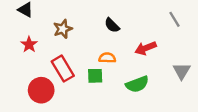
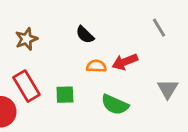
orange semicircle: (107, 58) -> (96, 66), moved
green semicircle: (137, 84) -> (115, 105), turned 45

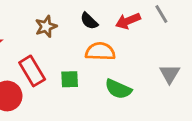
brown star: (26, 39) -> (46, 26), moved
red arrow: (125, 62) -> (128, 21), moved
orange semicircle: (96, 66) -> (100, 52), size x1.5

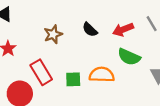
orange semicircle: (100, 52) -> (102, 75), moved
green semicircle: (118, 89) -> (129, 57), moved

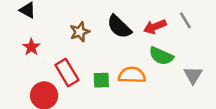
black semicircle: (90, 30) -> (119, 27), size x1.5

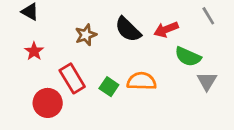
gray line: (185, 20) -> (208, 16), moved
green semicircle: (161, 56) -> (188, 57), moved
green square: (101, 80) -> (109, 87), turned 36

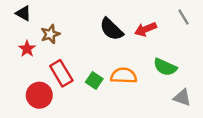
brown star: (86, 35) -> (50, 34), moved
green semicircle: (188, 57) -> (165, 67), moved
gray triangle: (207, 81) -> (182, 98), moved, turned -42

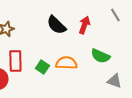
red arrow: (146, 29) -> (84, 25), turned 132
red rectangle: (61, 73) -> (15, 61), turned 30

